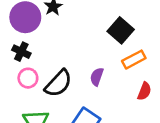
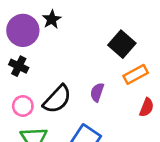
pink circle: (28, 78) -> (23, 106), moved

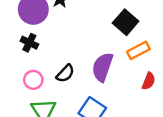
purple semicircle: (97, 92) -> (102, 67), size x1.6
black semicircle: (57, 99) -> (65, 73), size x0.7

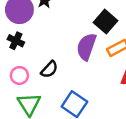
purple semicircle: (102, 67) -> (86, 47), moved

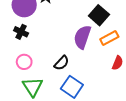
black semicircle: (49, 69) -> (62, 63), moved

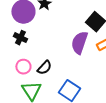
black semicircle: (62, 63) -> (44, 68), moved

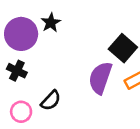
black semicircle: (44, 68) -> (51, 100), moved

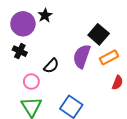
black semicircle: (51, 100) -> (51, 66), moved
pink circle: (21, 112) -> (31, 82), moved

